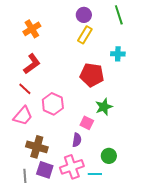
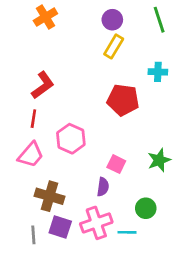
orange cross: (32, 29) -> (45, 17), moved
red line: (25, 89) -> (33, 119), turned 56
green star: (104, 107) -> (159, 160), moved

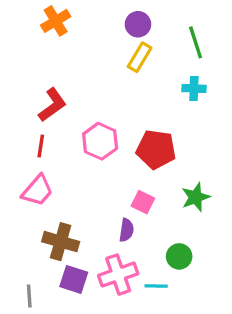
green line: (159, 20) -> (196, 42), moved
red pentagon: (123, 100) -> (156, 149), moved
pink hexagon: (71, 139) -> (100, 141), moved
gray line: (33, 235) -> (29, 296), moved

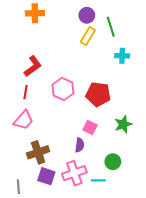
orange cross: (56, 21) -> (35, 13), turned 30
green line: (196, 42) -> (111, 27), moved
brown cross: (61, 242) -> (38, 152), turned -35

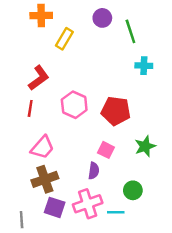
yellow rectangle: (88, 36) -> (64, 39), moved
pink trapezoid: (23, 120) -> (42, 148), moved

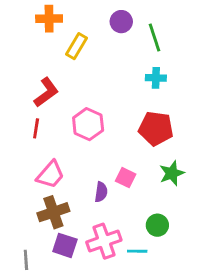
cyan cross: (144, 66) -> (156, 78), moved
red pentagon: (116, 111) -> (156, 128), moved
purple semicircle: (94, 171) -> (101, 192), moved

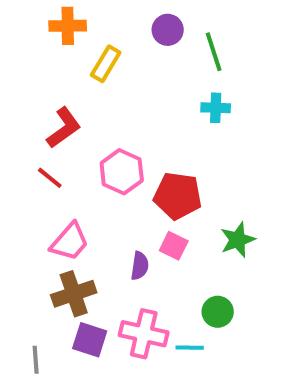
red line: (36, 128) -> (50, 178), turned -60
red pentagon: (156, 128) -> (178, 196), moved
pink cross: (104, 241) -> (144, 334), turned 32

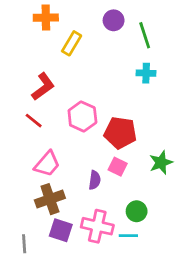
green circle: (218, 312) -> (137, 211), moved

